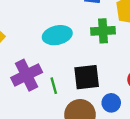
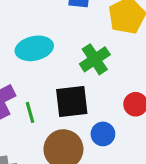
green cross: (103, 31) -> (95, 59), moved, turned -30

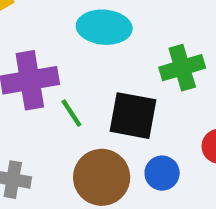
green line: (30, 112) -> (71, 113), turned -35

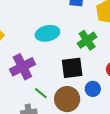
green line: (71, 113) -> (41, 93), moved

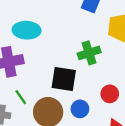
cyan ellipse: (47, 33) -> (27, 30), moved

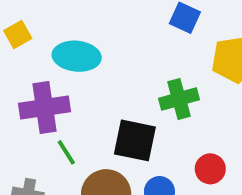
green line: (21, 97) -> (66, 152), moved

